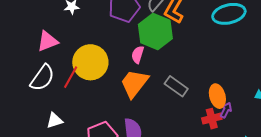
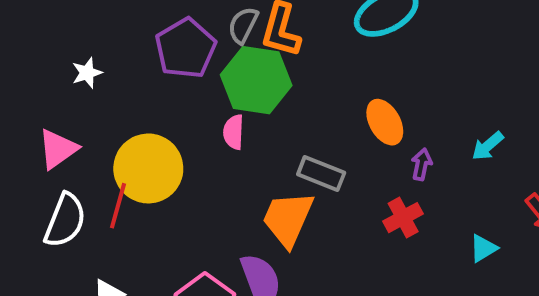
orange trapezoid: (134, 83) -> (288, 219), moved
orange ellipse: (217, 96) -> (385, 122), moved
purple arrow: (226, 110) -> (422, 164), moved

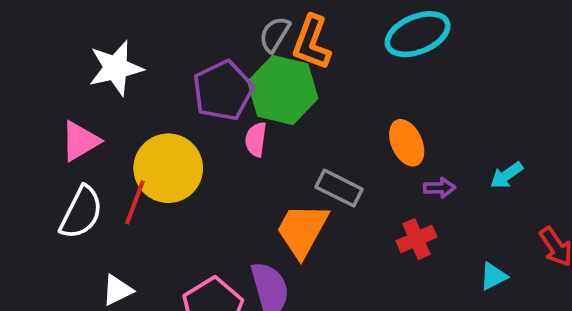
purple pentagon: (185, 48) -> (223, 91), moved
white star: (87, 73) -> (116, 68), size x1.8
purple arrow: (422, 164) -> (439, 188), turned 72

